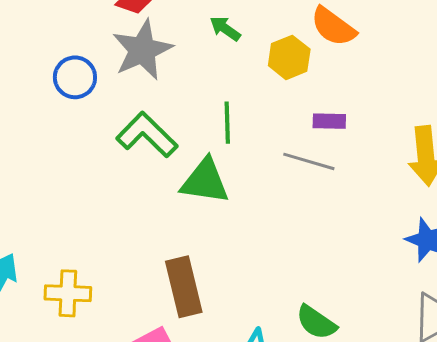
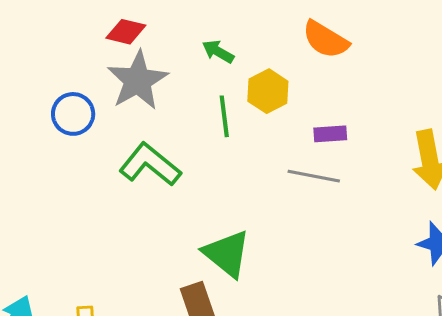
yellow hexagon: (289, 57) -> (268, 91), moved
green line: (227, 123) -> (224, 116), moved
green triangle: (205, 181) -> (227, 254), moved, turned 36

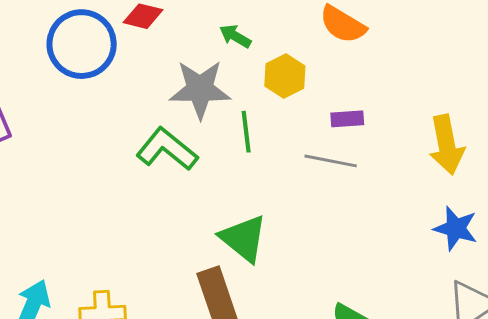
gray star: (138, 80) -> (200, 89), moved, turned 30
blue circle: (73, 114) -> (82, 44), moved, size x1.6
green line: (224, 116) -> (246, 132), moved

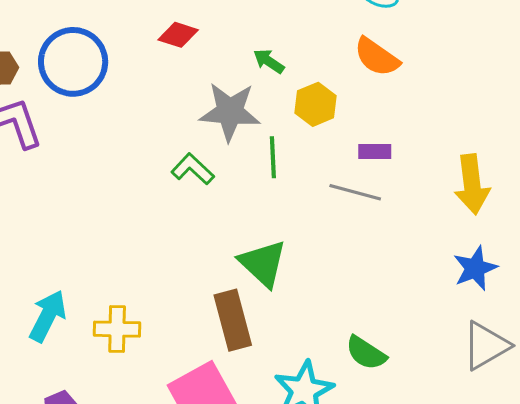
blue circle: (82, 44) -> (73, 62), moved
green L-shape: (167, 149) -> (193, 169), size x0.7
blue star: (456, 228) -> (475, 268), turned 30

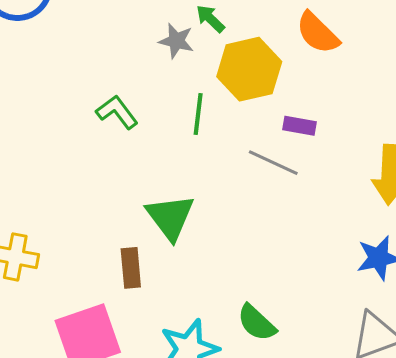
yellow hexagon: (316, 104) -> (249, 69), size x1.5
gray star: (230, 112) -> (176, 41), moved, size x0.6
brown rectangle: (233, 320) -> (131, 268), size x0.7

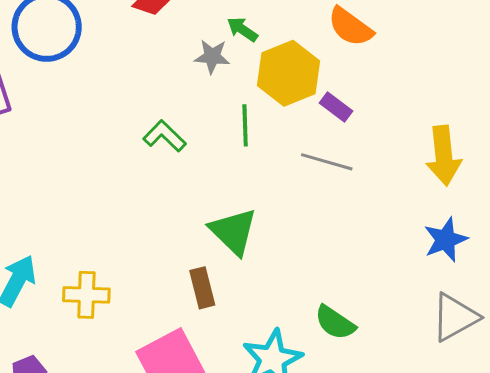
purple rectangle: (300, 126) -> (336, 107), moved, turned 36

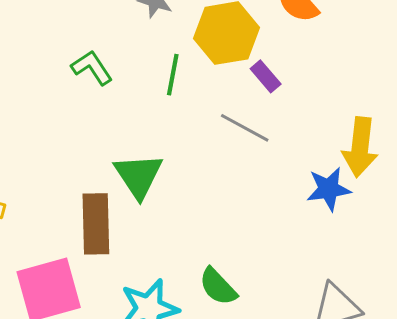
blue star: (445, 240) -> (329, 189), moved
brown rectangle: (202, 288) -> (96, 224), size x1.5

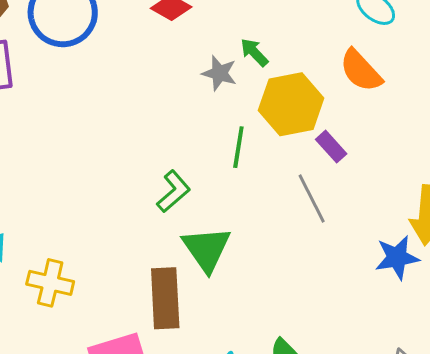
green L-shape: (92, 68) -> (173, 191), moved, turned 84
gray line: (245, 128) -> (312, 199), turned 36

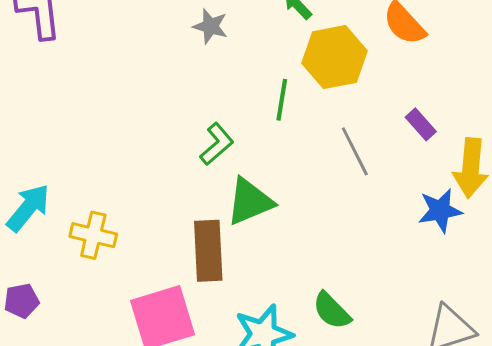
gray star: (219, 73) -> (210, 26), moved
purple rectangle: (331, 147) -> (421, 124), moved
green triangle: (207, 249) -> (250, 202), turned 42

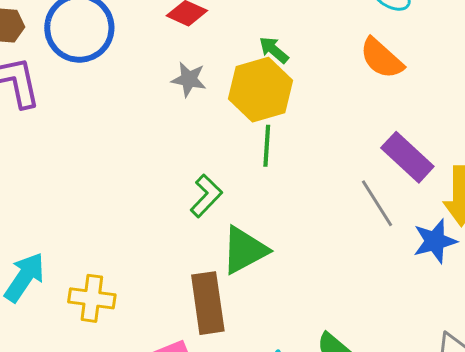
yellow hexagon: (334, 57) -> (261, 90), moved
purple rectangle: (421, 124) -> (407, 157), size x1.6
gray line: (355, 151) -> (377, 203), moved

